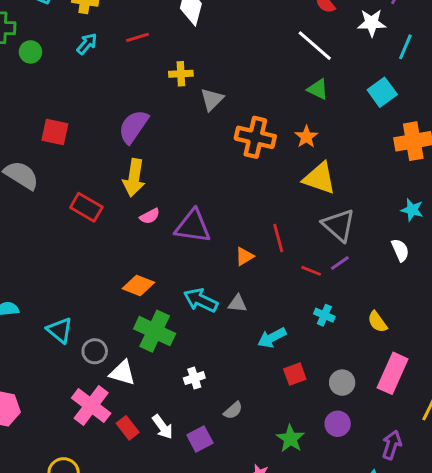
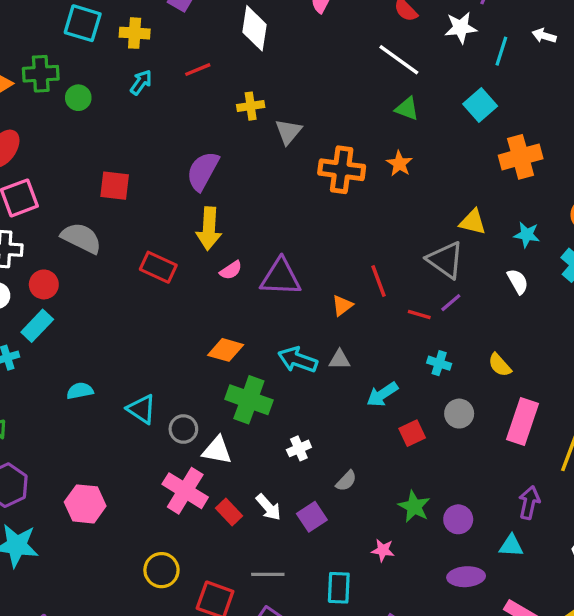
yellow triangle: (319, 178) -> (473, 222), moved, size x0.7
gray circle: (342, 383) -> (459, 414), moved
purple circle: (338, 424) -> (458, 519), moved

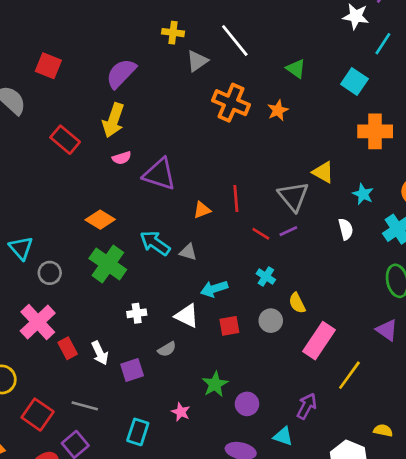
white line: (399, 60) -> (235, 40), moved
cyan square: (480, 105) -> (354, 82), turned -30
yellow semicircle: (500, 365) -> (297, 303), moved
white triangle: (217, 450) -> (187, 316), moved

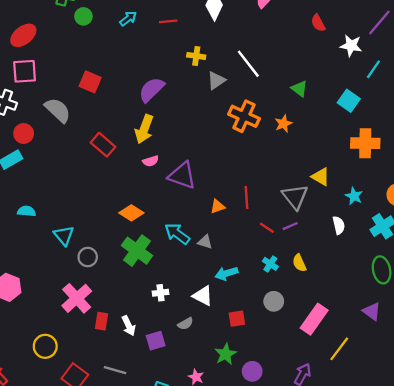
yellow semicircle: (297, 303) -> (299, 263), moved
red square: (229, 326) -> (237, 319), moved
red rectangle: (68, 348) -> (102, 321), turned 36

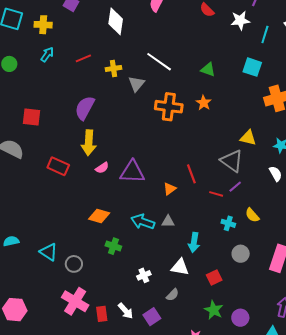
red line: (168, 21) -> (83, 58), moved
green cross: (137, 251) -> (113, 246), size x0.6
cyan arrow: (226, 273) -> (194, 242), turned -48

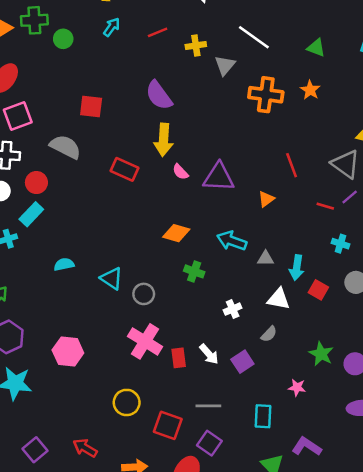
purple semicircle: (85, 108) -> (159, 95), turned -65
pink semicircle: (102, 168) -> (180, 172), turned 80
red line: (191, 174) -> (292, 165), moved
gray triangle: (168, 221) -> (266, 258), moved
red square: (214, 277) -> (318, 290), moved, turned -35

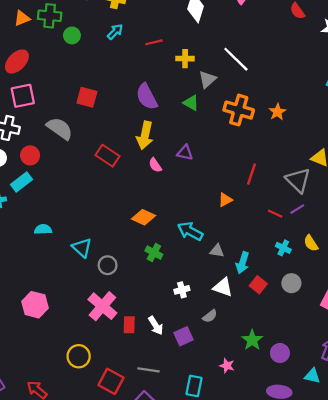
green triangle: (316, 48) -> (191, 103), moved
red line: (292, 165) -> (252, 174), turned 30
purple triangle: (219, 177) -> (185, 153), moved, size x0.6

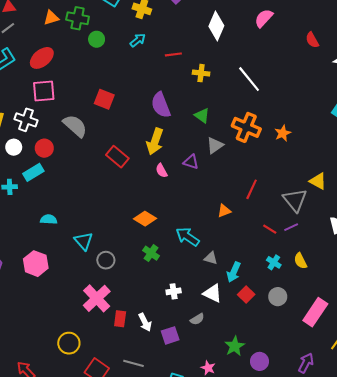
gray triangle: (207, 79) -> (215, 145), moved
pink hexagon: (35, 305) -> (36, 264), moved

